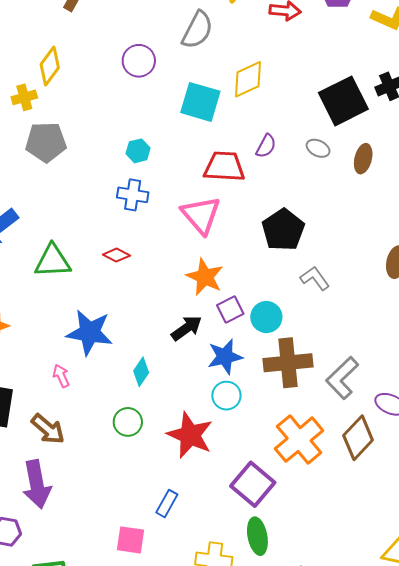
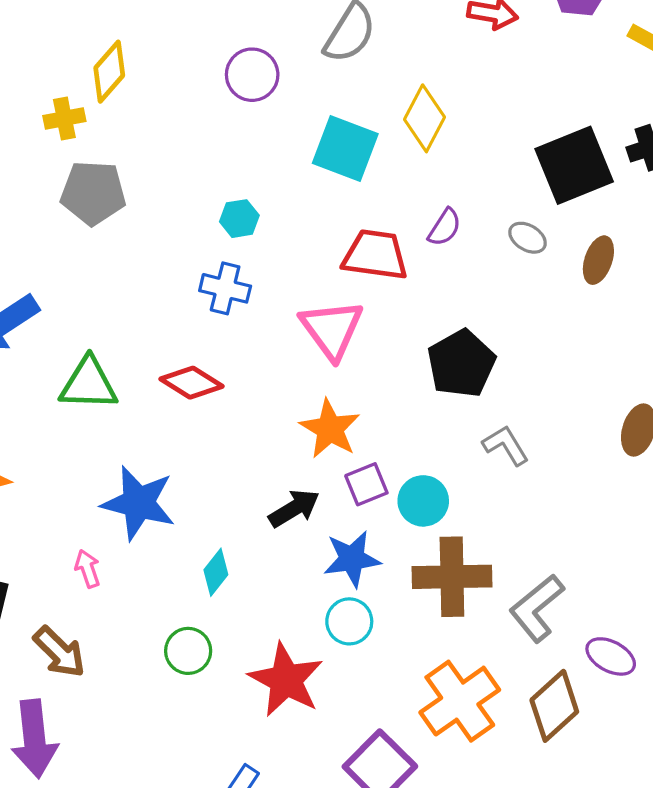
yellow diamond: (248, 79) -> (425, 118), turned -42
red diamond: (116, 255) -> (191, 383), size x1.4

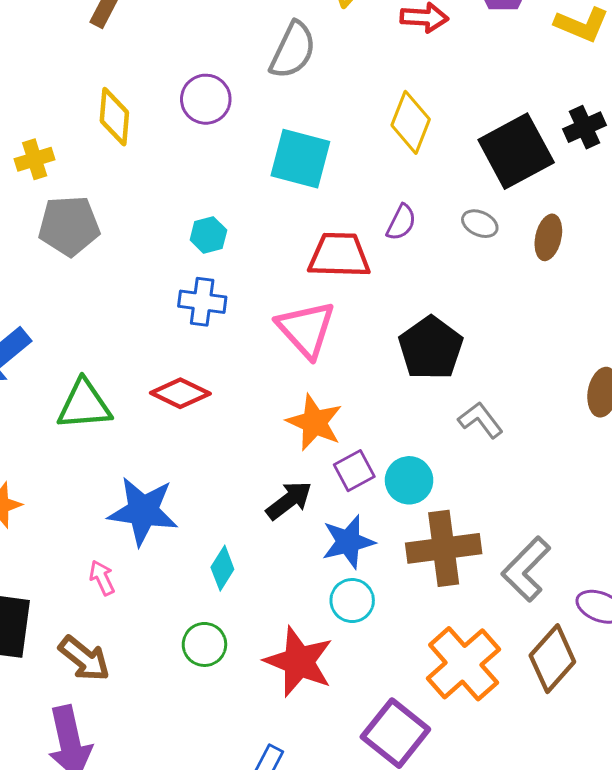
yellow diamond: (109, 72) -> (114, 117), moved, turned -30
yellow diamond: (425, 118) -> (411, 122), moved

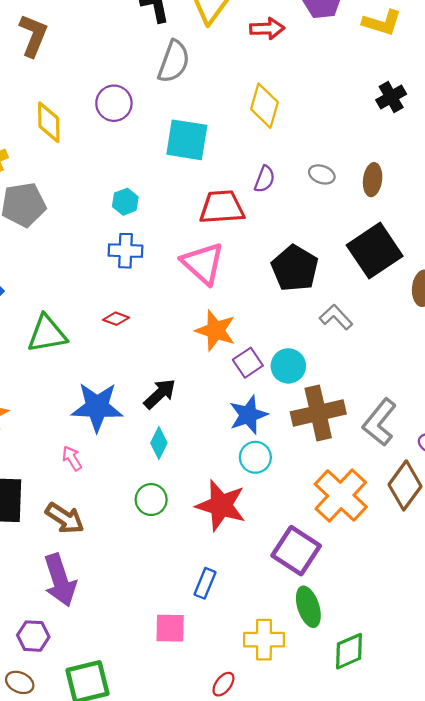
black square: (516, 151) -> (375, 251), moved
red diamond: (180, 393) -> (116, 319), size x0.6
black arrow: (289, 500) -> (160, 394), moved

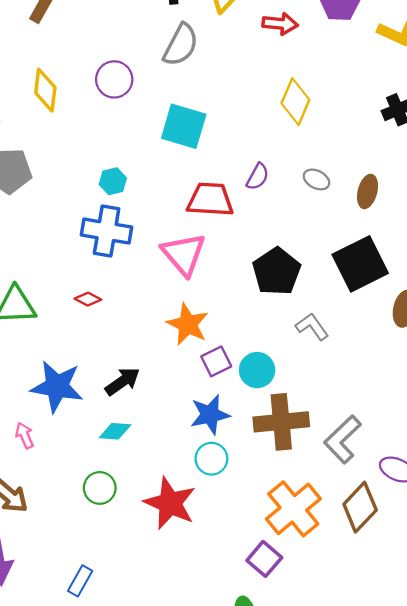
yellow diamond: (264, 106) -> (295, 102), moved
blue cross: (125, 251) -> (107, 231), size x1.4
cyan diamond: (159, 443) -> (115, 431), turned 60
purple square: (296, 551) -> (264, 559), moved, size x0.7
blue rectangle: (205, 583) -> (80, 581), moved

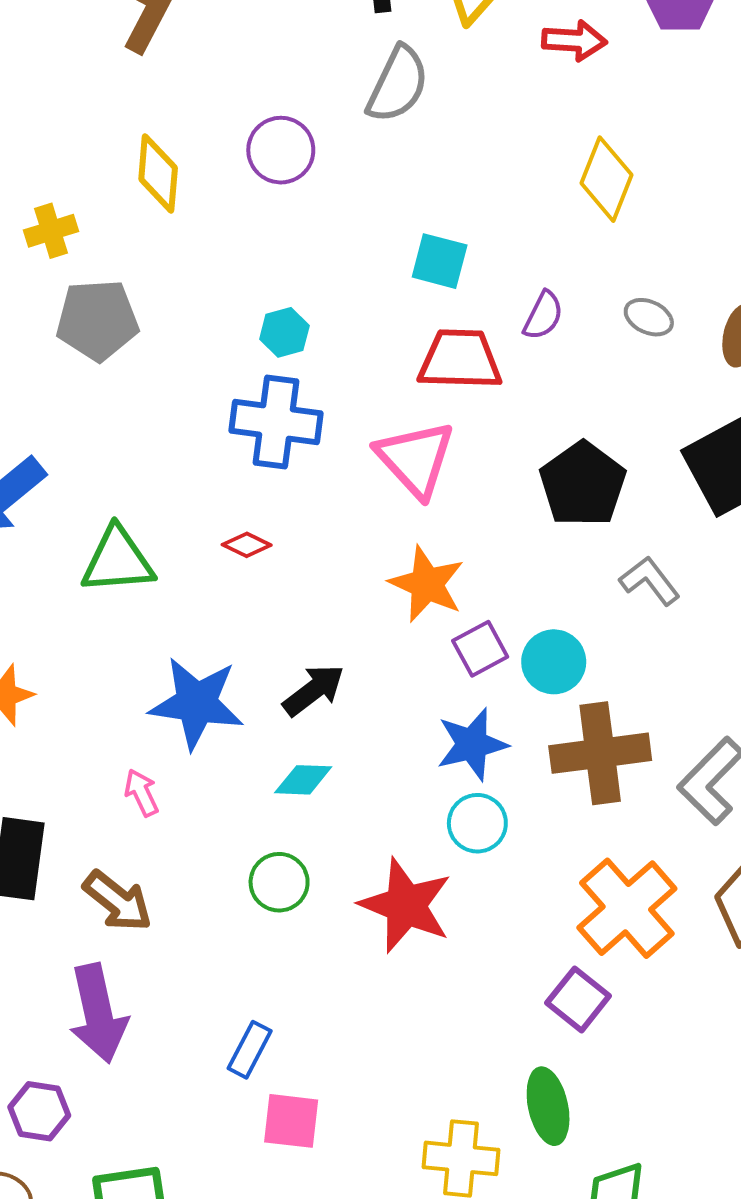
cyan square: (184, 126) -> (440, 261), moved, size x0.7

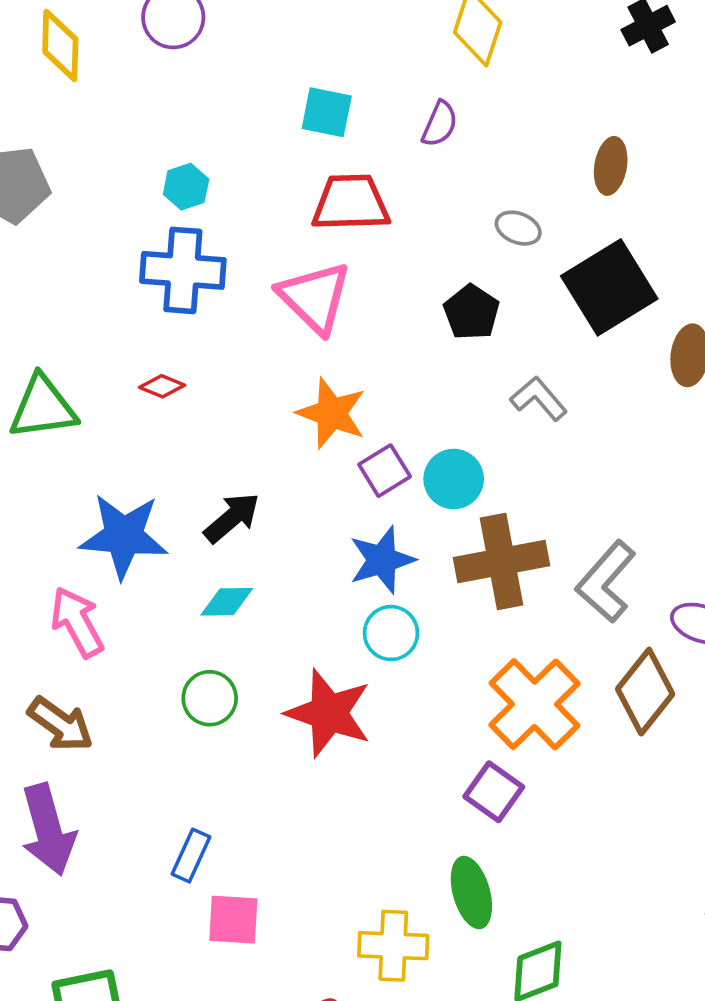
purple semicircle: (543, 316) -> (440, 124), moved
gray ellipse: (649, 317) -> (518, 228), moved
black pentagon: (583, 484) -> (471, 312), size x0.7
pink arrow: (141, 793) -> (77, 622), size x1.6

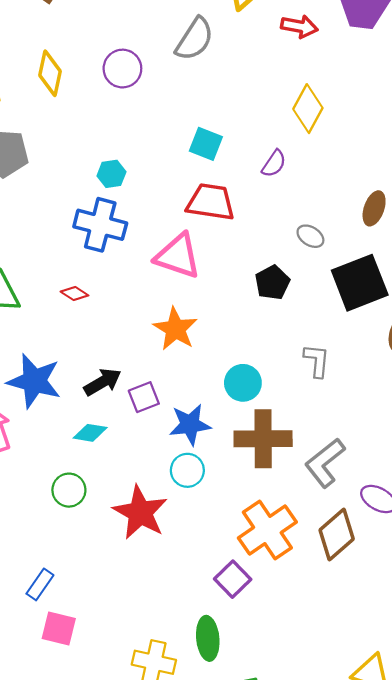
pink triangle: (314, 297) -> (178, 256), turned -36
gray L-shape: (539, 399) -> (317, 361), moved, turned 36
purple square: (385, 471) -> (144, 397), moved

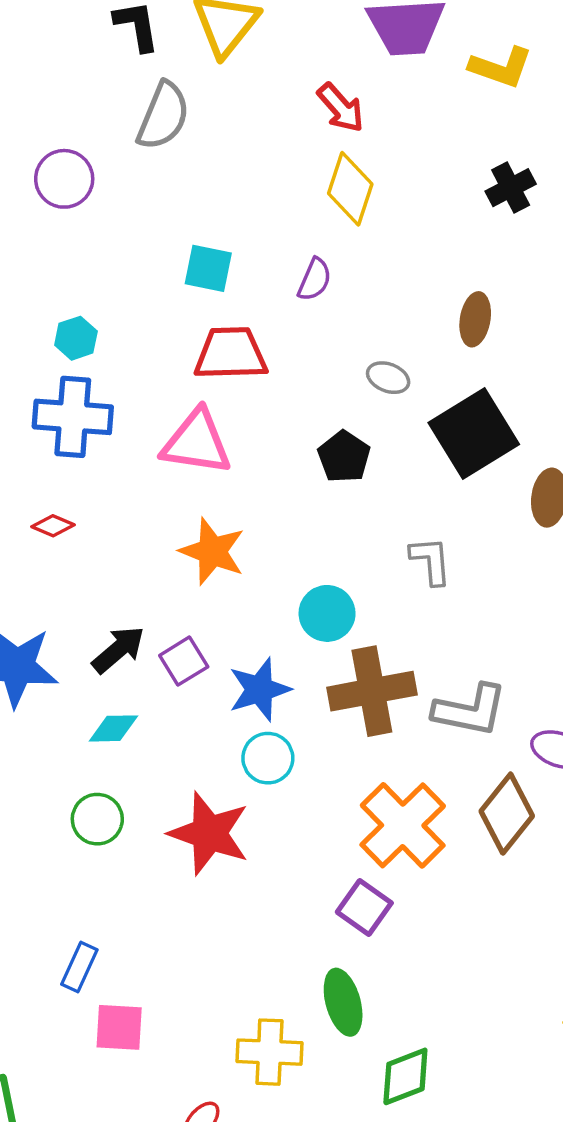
red arrow: (299, 26) -> (341, 108), moved, turned 48
gray L-shape: (325, 463) -> (470, 710), turned -120

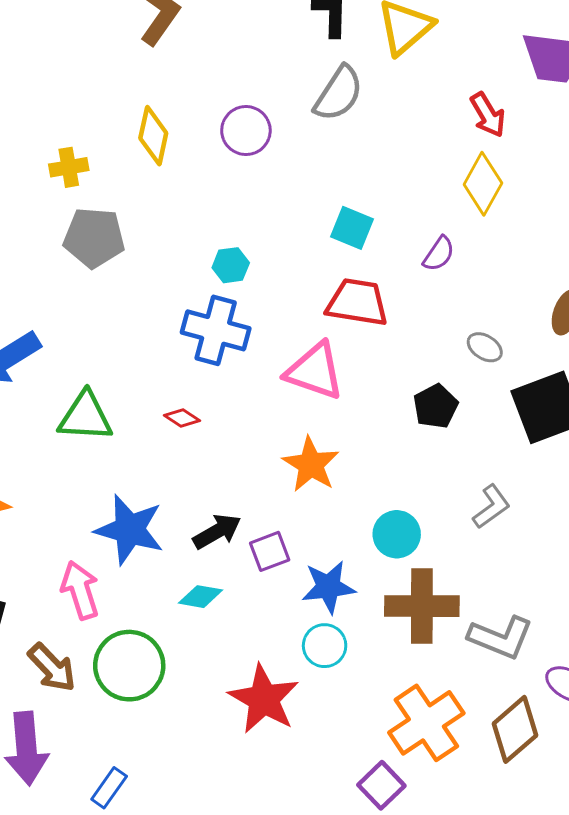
gray L-shape: (431, 561) -> (491, 507), turned 48
green circle: (97, 819) -> (129, 666), moved, size x1.6
blue rectangle: (79, 967) -> (109, 788), moved

